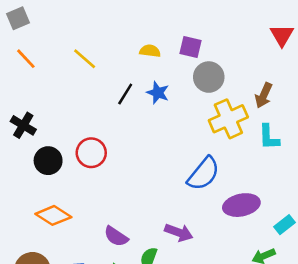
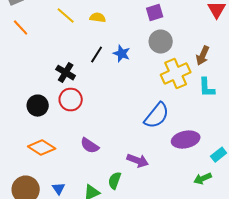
purple square: (190, 47) -> (155, 13), moved, turned -30
yellow semicircle: (150, 51) -> (98, 18), moved
yellow line: (85, 59) -> (66, 16), moved
black cross: (23, 125) -> (66, 73), moved
purple semicircle: (116, 236) -> (90, 146), moved

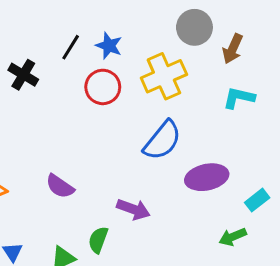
gray circle: (161, 42) -> (194, 27), moved
yellow cross: (176, 74) -> (164, 76), moved
cyan L-shape: (207, 88) -> (239, 98), turned 105
red circle: (71, 100) -> (103, 87), moved

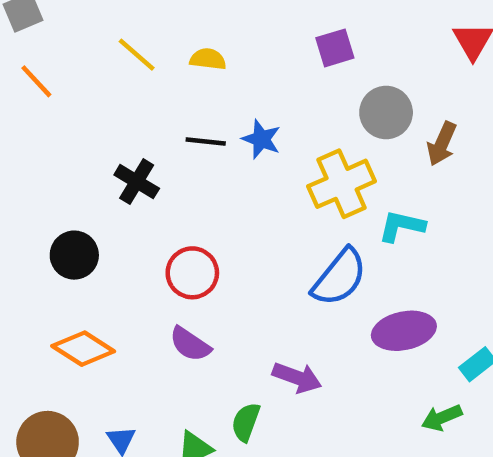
black line: (71, 47) -> (206, 141), turned 64
red circle: (103, 87) -> (192, 273), moved
cyan L-shape: (239, 98) -> (402, 226), moved

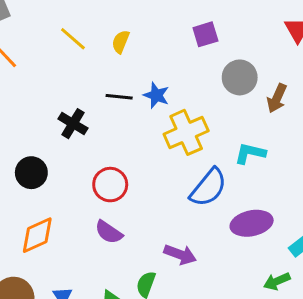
yellow semicircle: (208, 59) -> (121, 42), turned -75
yellow cross: (342, 184) -> (186, 132), moved
orange diamond: (83, 349) -> (37, 235), turned -57

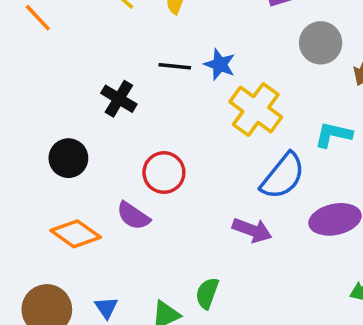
yellow cross: (186, 132) -> (256, 109), turned -30
purple semicircle: (109, 232) -> (133, 216), moved
orange diamond: (37, 235) -> (76, 234), turned 60
purple arrow: (180, 254) -> (252, 230), moved

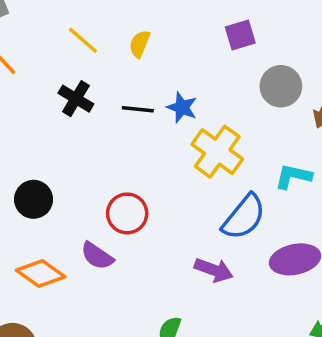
black cross: (119, 99) -> (76, 99), moved

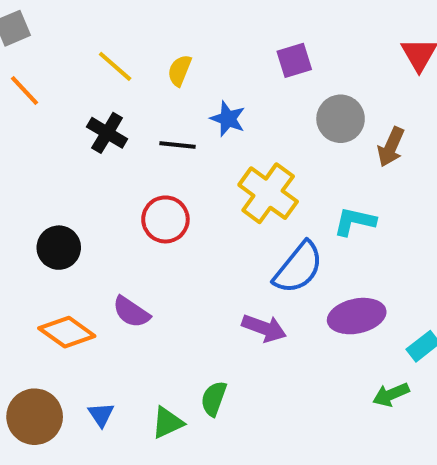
blue star: (182, 107) -> (228, 119), moved
red circle: (127, 213) -> (165, 219), moved

